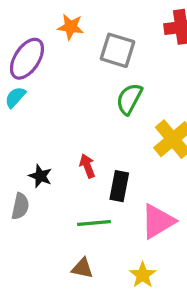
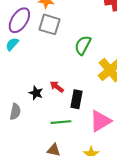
gray square: (118, 50) -> (50, 24), moved
red arrow: (87, 166) -> (57, 87), turned -32
black star: (40, 176) -> (36, 93), moved

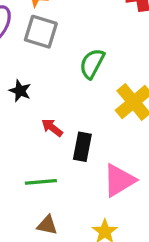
black star: (36, 93) -> (20, 91), moved
green line: (61, 122) -> (41, 182), moved

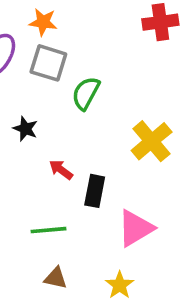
green semicircle: (92, 64) -> (86, 93), moved

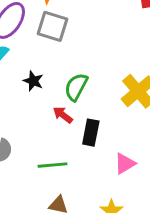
green semicircle: (86, 93) -> (76, 87), moved
pink triangle: (136, 228) -> (125, 164), size x0.7

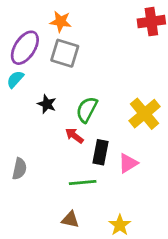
pink triangle: (125, 164) -> (128, 163), moved
green line: (52, 165) -> (83, 182), moved

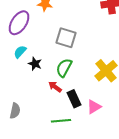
gray square: (65, 53) -> (66, 38), moved
cyan semicircle: (15, 79) -> (20, 52), moved
black rectangle: (101, 152) -> (74, 99), turned -36

